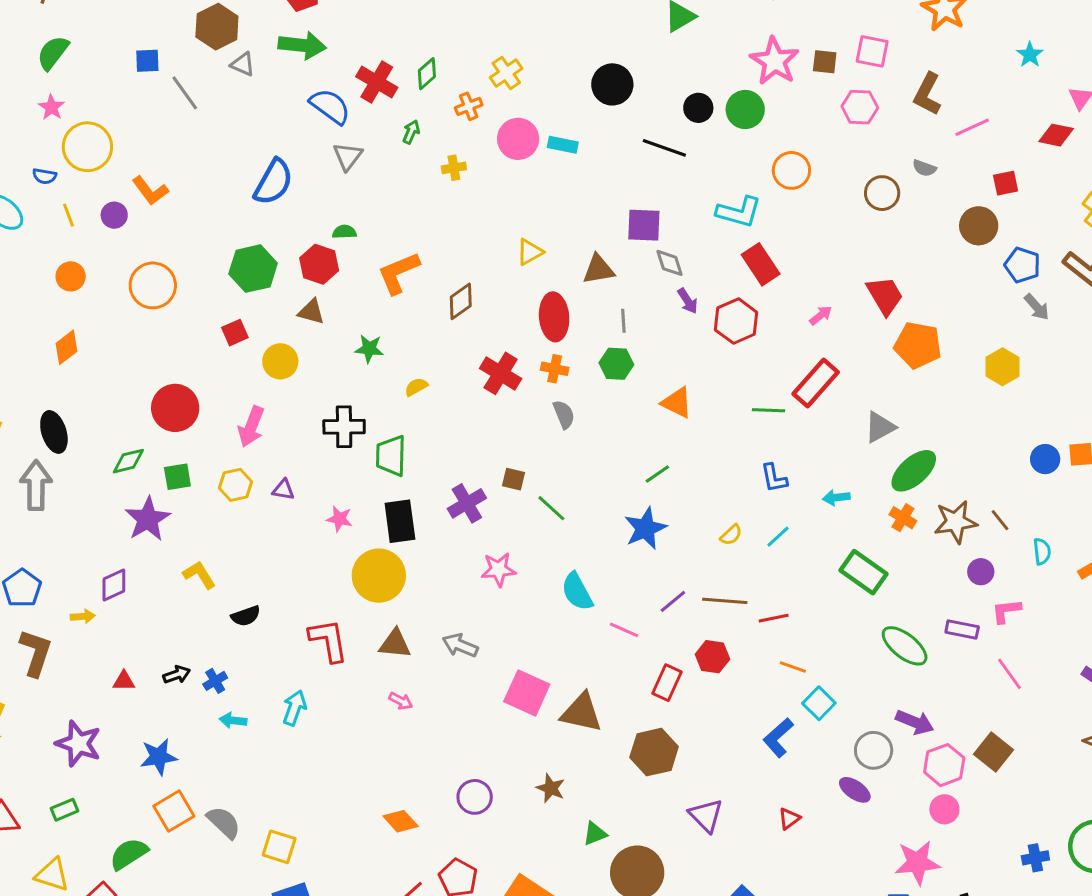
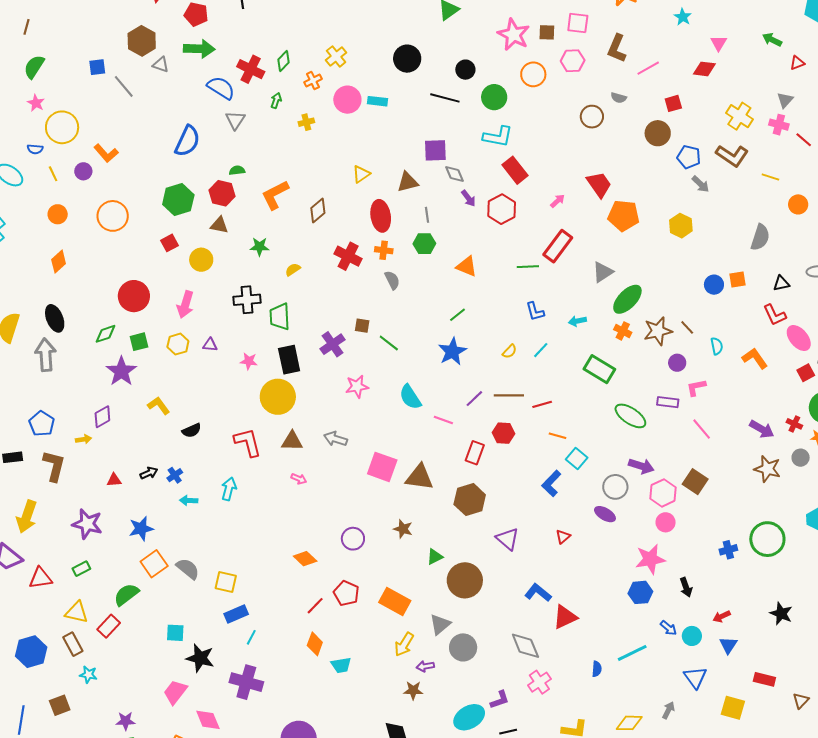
green circle: (745, 109) -> (494, 97), moved
orange circle: (791, 170) -> (533, 74), moved

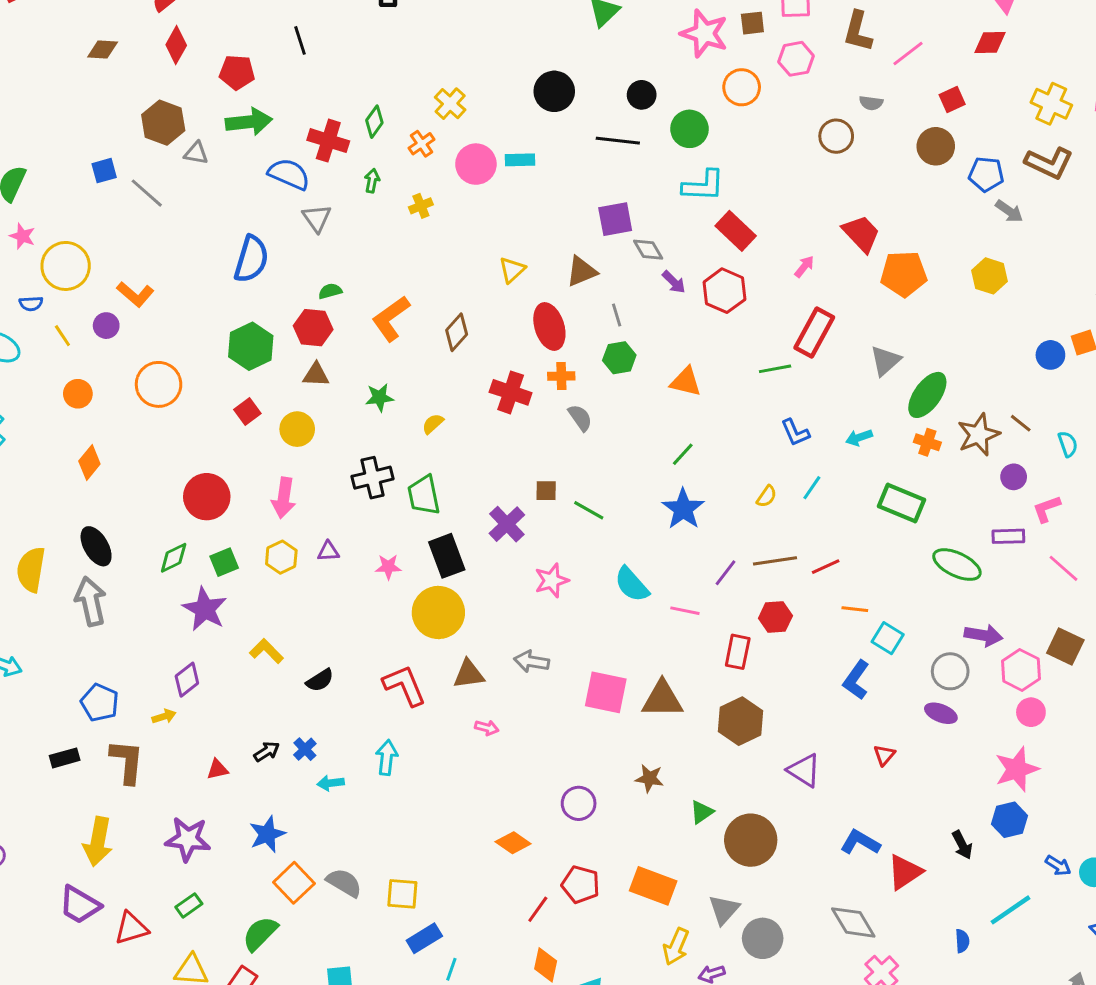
black arrow: (686, 587) -> (962, 845), moved

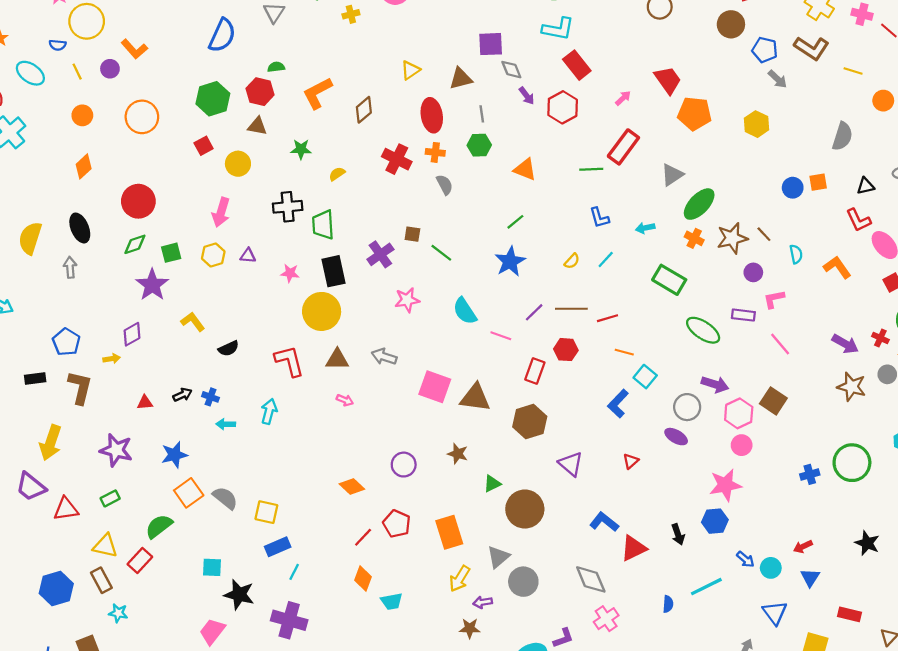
red circle: (207, 497) -> (138, 201), moved
gray arrow: (91, 601) -> (70, 267), size x0.6
blue cross: (305, 749) -> (211, 397), turned -35
orange rectangle: (653, 886) -> (449, 532), turned 44

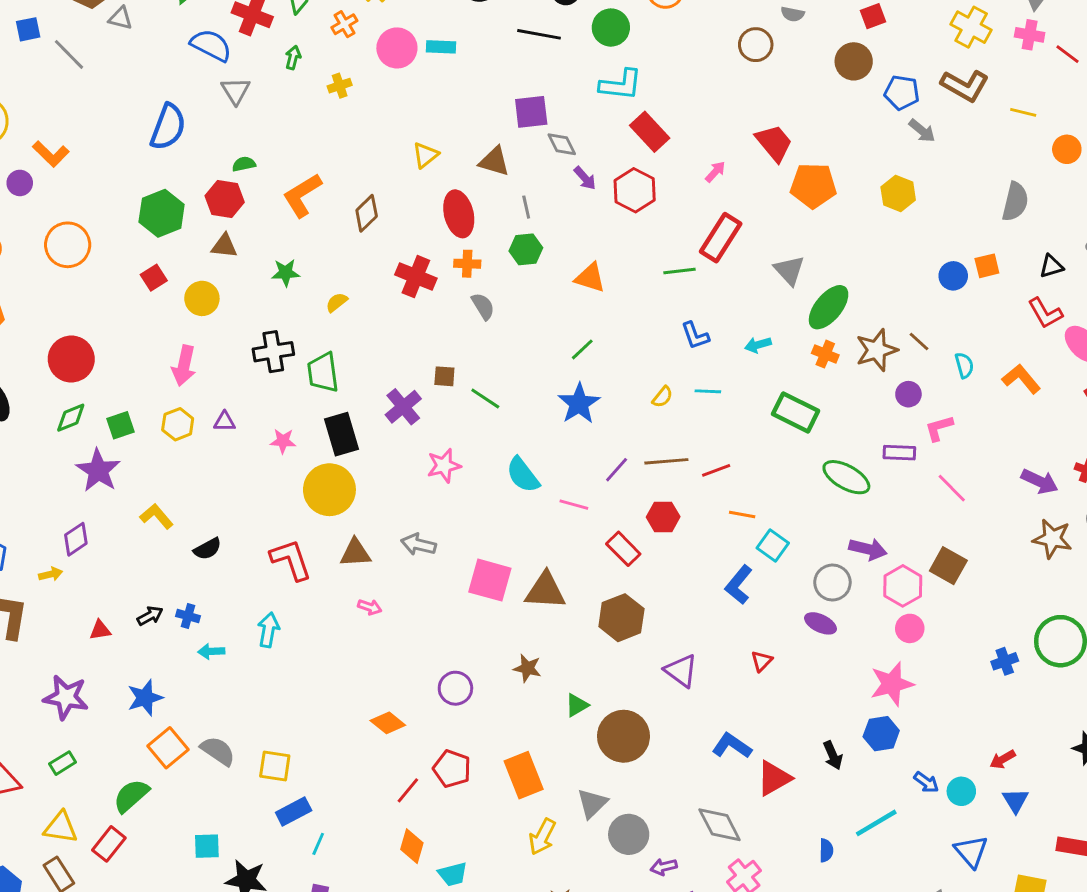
brown triangle: (461, 79) -> (494, 161), turned 35
gray triangle: (672, 175) -> (789, 270), turned -35
cyan line: (606, 259) -> (708, 391), turned 54
red rectangle: (535, 371) -> (623, 549), turned -60
purple arrow: (483, 602) -> (664, 867), moved

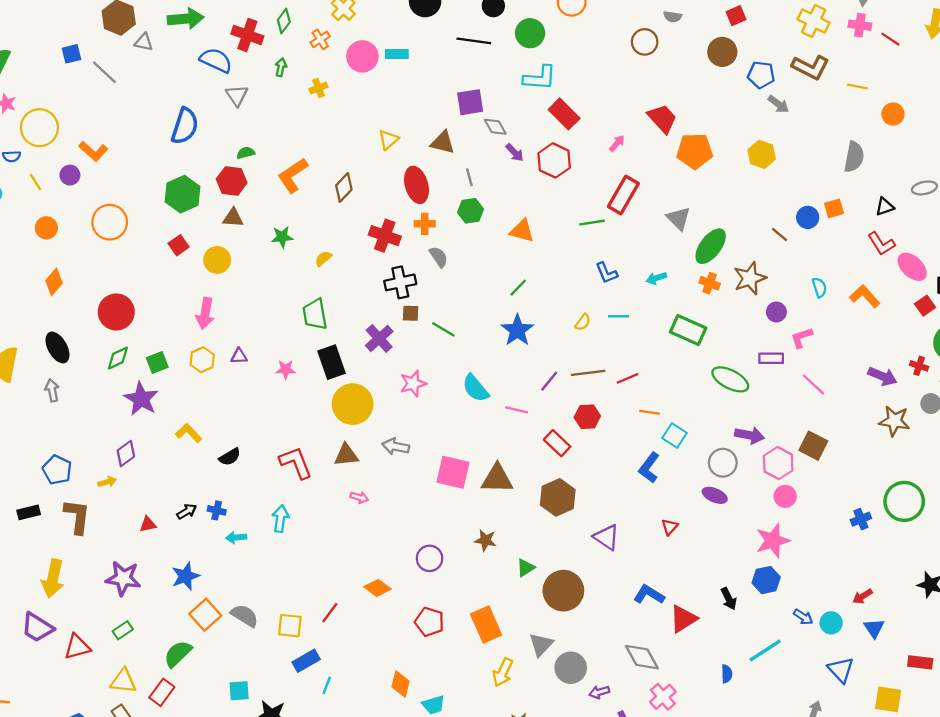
brown line: (919, 342) -> (779, 235), moved
black cross: (273, 352) -> (400, 282), moved
yellow circle: (329, 490) -> (353, 404), moved
red line: (408, 790) -> (330, 613), moved

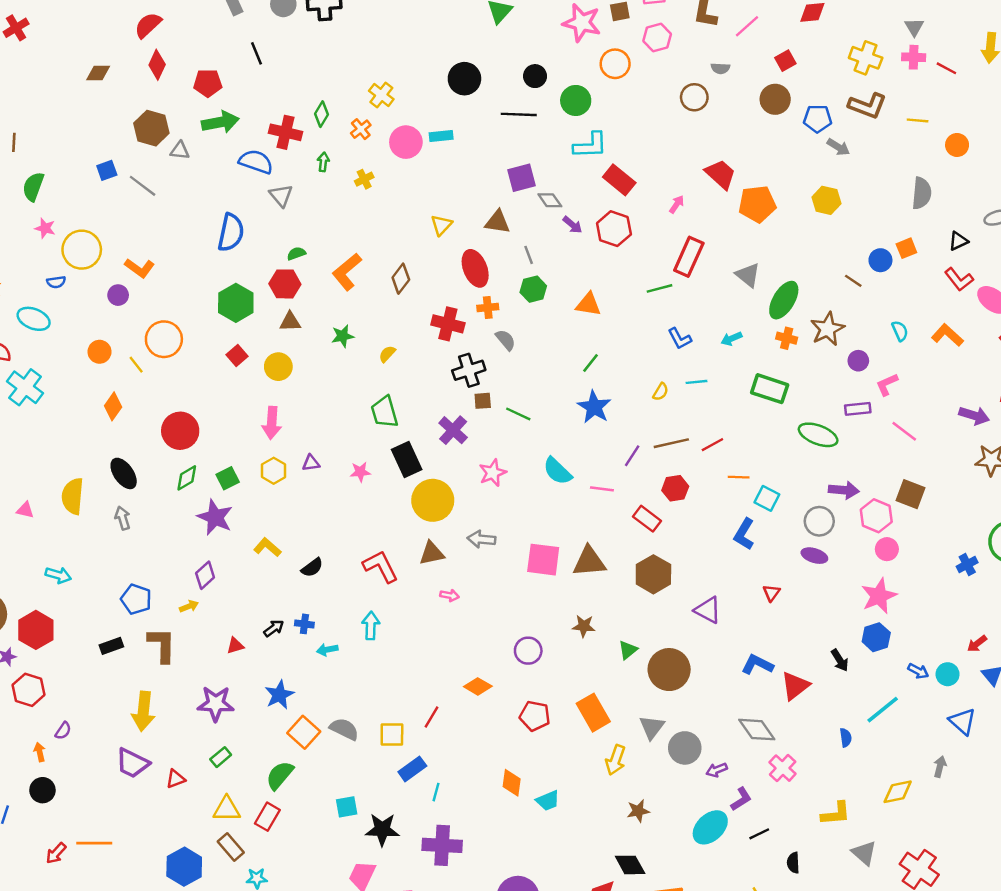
yellow line: (36, 182) -> (136, 365), moved
red triangle: (77, 647) -> (176, 779), size x0.7

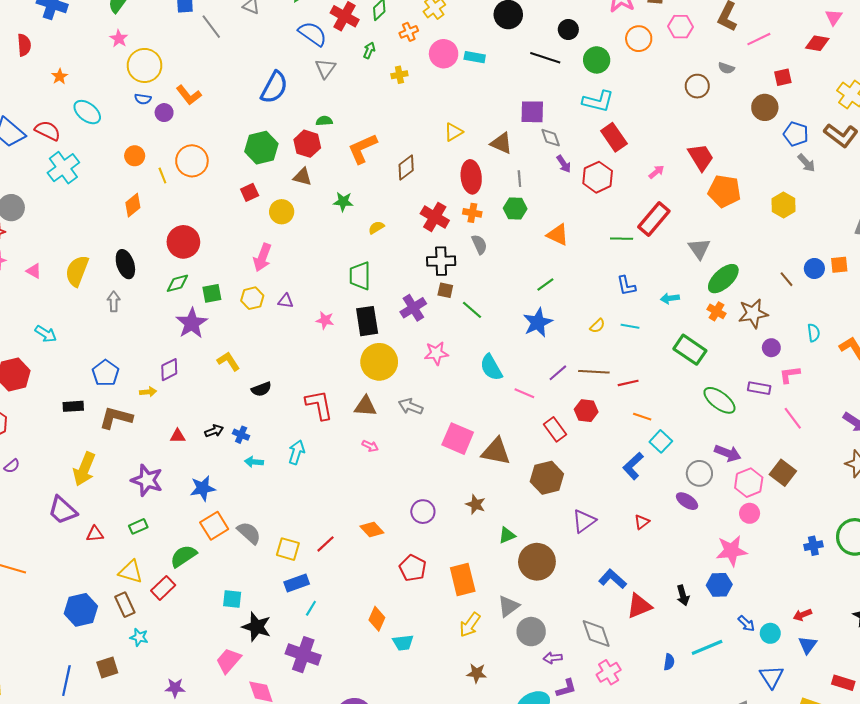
blue semicircle: (56, 282) -> (143, 99), moved
purple triangle: (708, 610) -> (584, 521), turned 40
brown L-shape: (162, 645) -> (116, 418), turned -92

